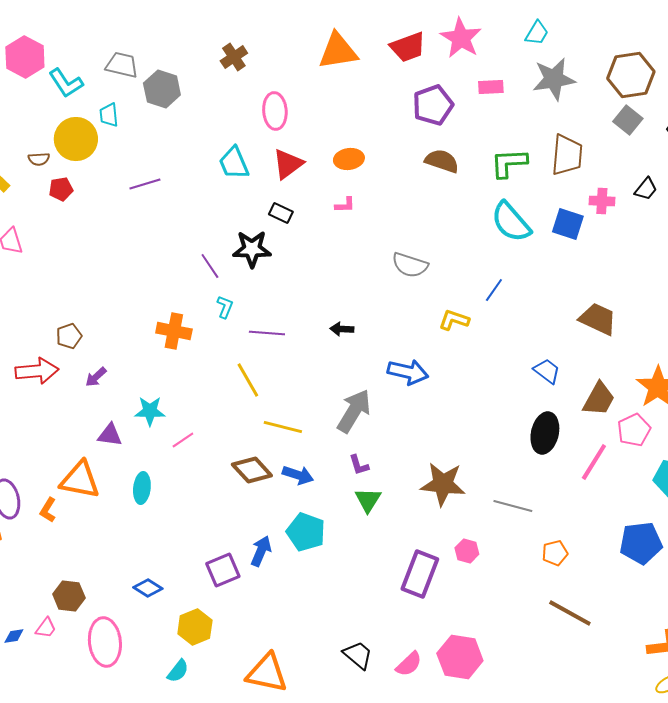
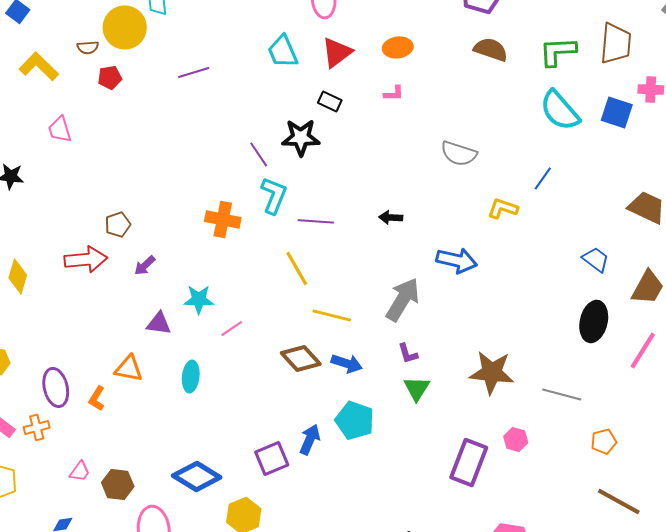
cyan L-shape: (225, 307) -> (274, 195), size x1.6
orange triangle: (80, 480) -> (129, 368), size x0.7
blue diamond: (148, 588) -> (197, 476), size x1.6
pink trapezoid: (46, 628) -> (80, 471), moved

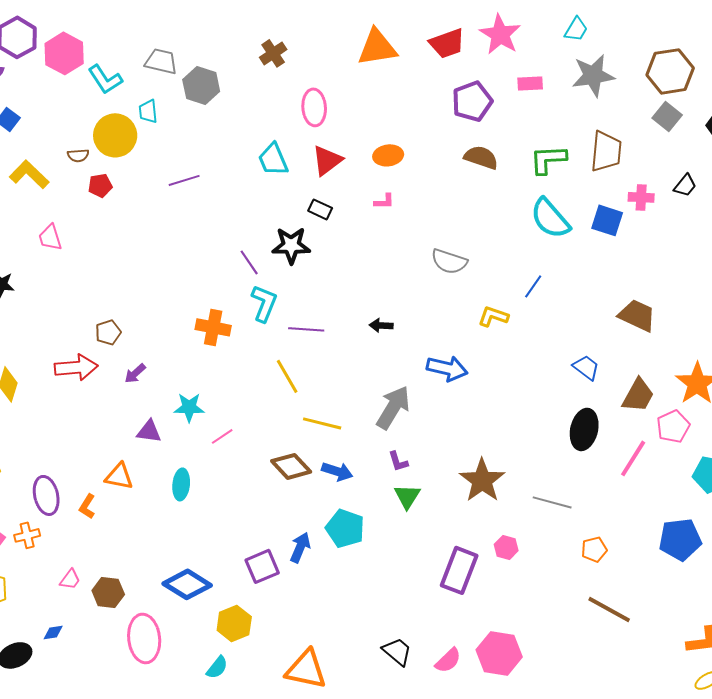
brown star: (492, 372) -> (482, 480), turned 30

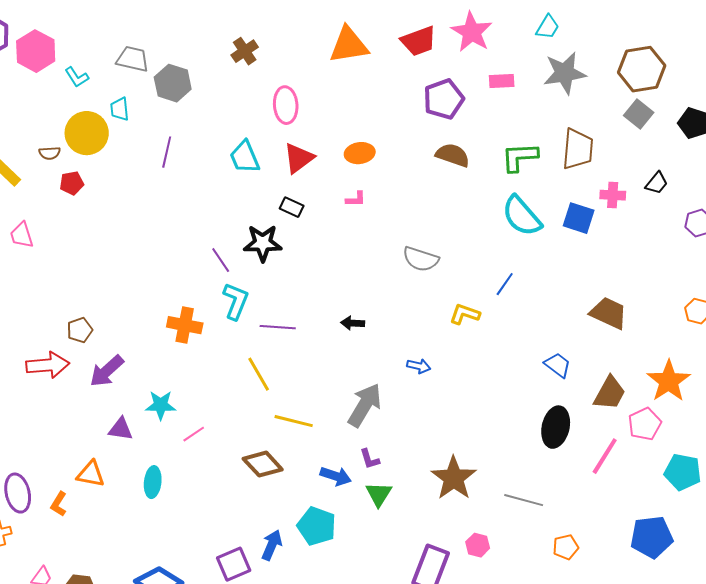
cyan L-shape: (105, 79) -> (77, 77), size x0.7
purple line: (184, 180) -> (167, 152), moved, turned -60
blue arrow: (447, 368) -> (419, 366), size x0.6
purple arrow: (135, 373) -> (107, 371), size x1.6
blue arrow: (337, 471) -> (336, 476), moved

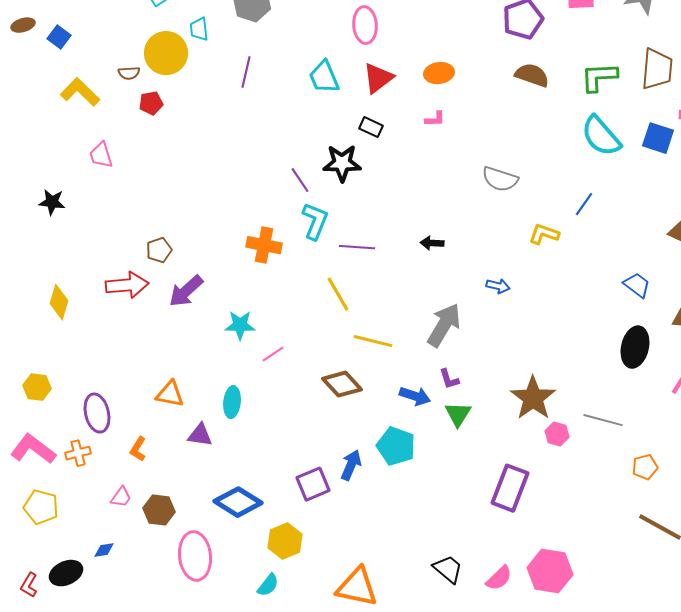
purple triangle: (121, 429) -> (200, 435), moved
orange L-shape: (59, 504) -> (138, 449), moved
pink hexagon: (478, 545) -> (557, 434), moved

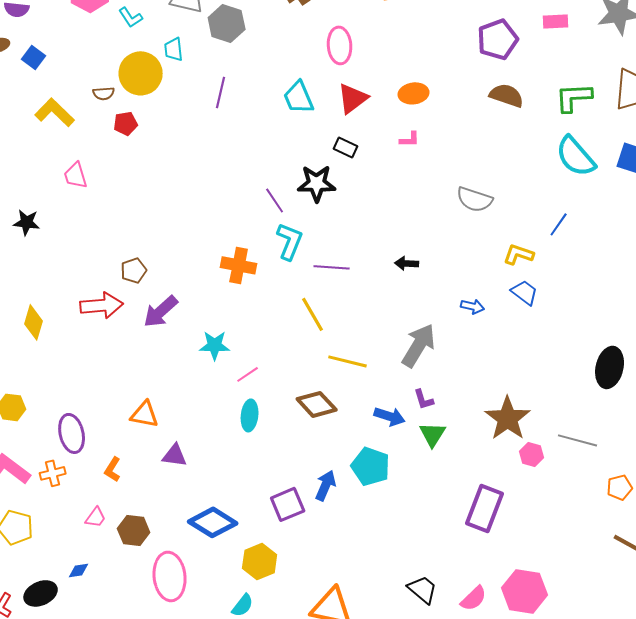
blue trapezoid: (637, 285) -> (525, 292), moved
cyan ellipse: (232, 402) -> (250, 415), moved

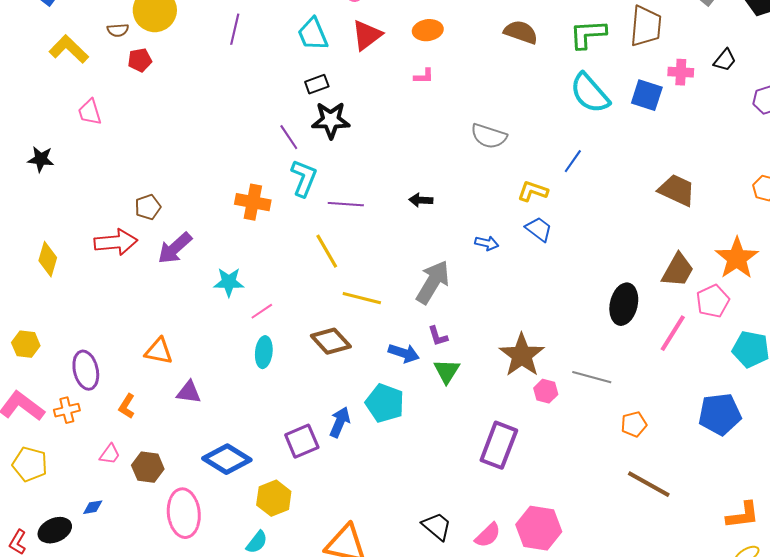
black rectangle: (346, 147) -> (317, 84), moved, turned -45

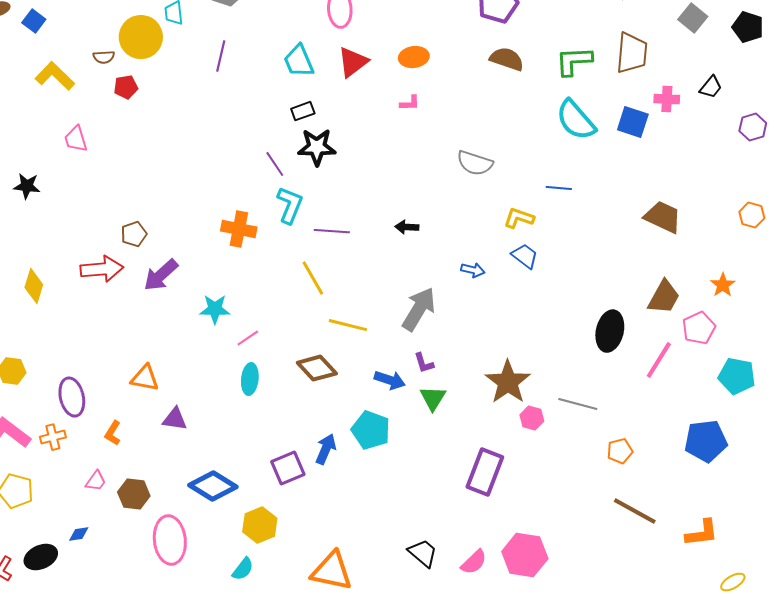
blue line: (573, 161) -> (559, 188), turned 60
orange star: (737, 258) -> (723, 285), size x0.6
orange L-shape: (743, 515) -> (702, 533), moved

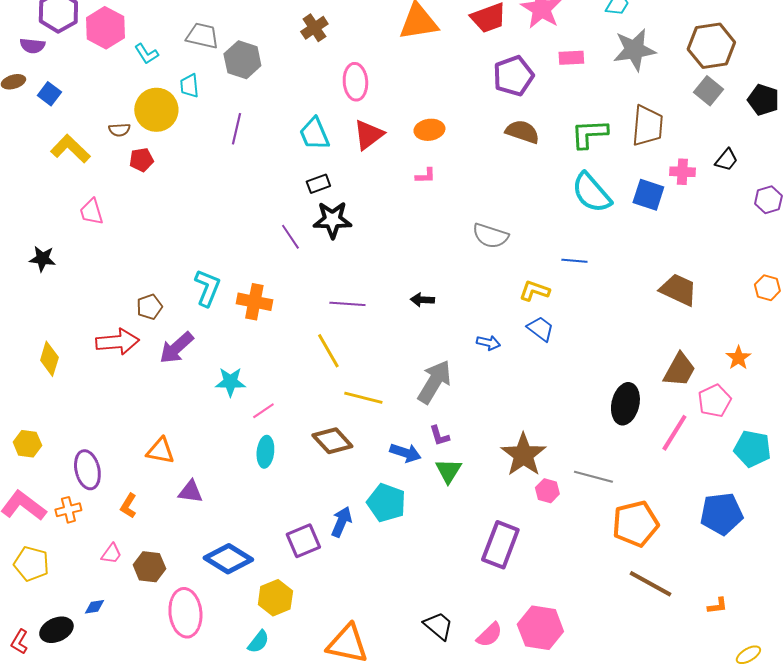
cyan L-shape: (290, 205) -> (207, 288), moved
orange pentagon: (620, 451) -> (635, 524), size x1.8
orange L-shape: (702, 533) -> (717, 606), size x0.6

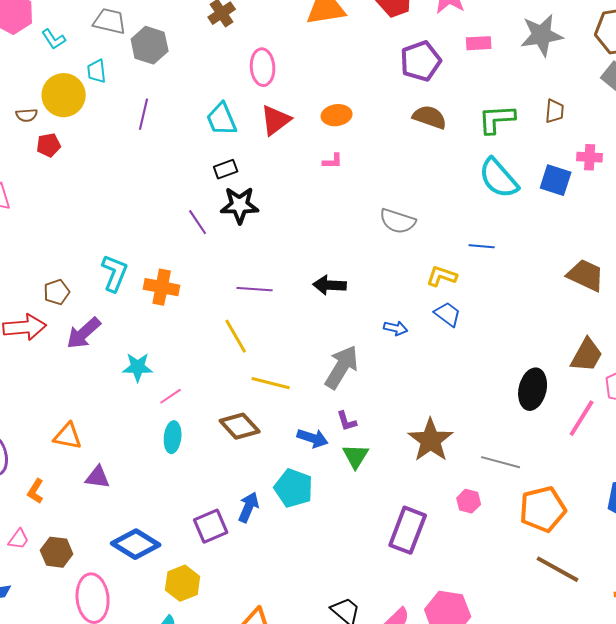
brown trapezoid: (647, 126) -> (555, 111), size x0.6
black arrow: (422, 300) -> (330, 285), size x1.4
pink hexagon: (547, 491) -> (469, 501), moved

